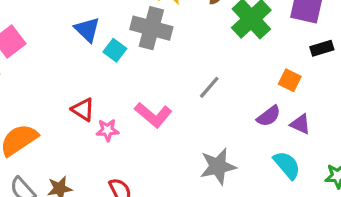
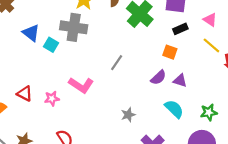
black rectangle: (322, 48) -> (180, 29), moved
red triangle: (83, 110) -> (25, 94), moved
gray star: (218, 166) -> (128, 115), size x0.6

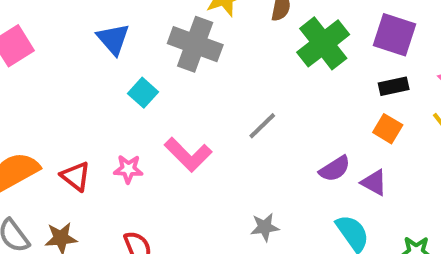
cyan square: (51, 45) -> (143, 93), moved
orange square: (170, 52) -> (388, 129), moved
red triangle: (25, 94) -> (76, 176), moved

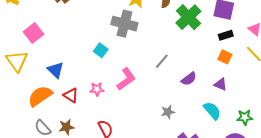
blue triangle: (113, 39) -> (56, 70), moved
pink L-shape: (188, 155) -> (126, 79), turned -75
purple semicircle: (335, 169) -> (189, 79), moved

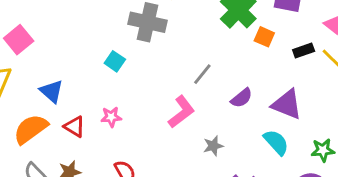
black rectangle: (226, 35) -> (304, 50), moved
orange square: (225, 57) -> (264, 37), moved
pink L-shape: (126, 79) -> (181, 112), moved
purple triangle: (220, 84) -> (287, 104), size x1.6

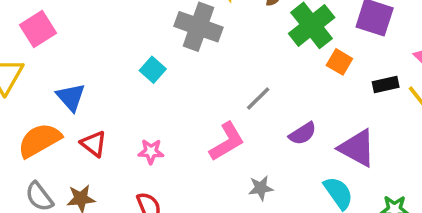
pink star: (111, 117) -> (151, 152), moved

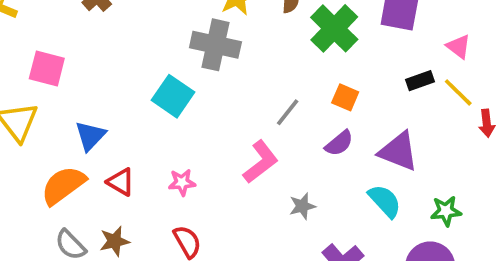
pink square: (38, 29) -> (47, 68), turned -36
orange square: (339, 62) -> (345, 97), moved
cyan square: (153, 70) -> (173, 96), size x1.5
blue triangle: (71, 97) -> (90, 136), turned 32

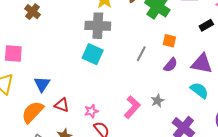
cyan square: (173, 96) -> (93, 54), moved
pink L-shape: (261, 162) -> (132, 107), moved
pink star: (182, 182) -> (91, 111), moved

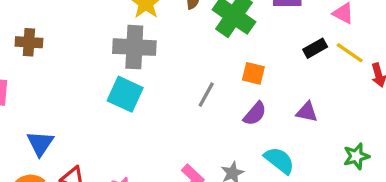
brown cross: (32, 12) -> (29, 42), moved, turned -35
purple triangle: (202, 64) -> (307, 112), size x0.6
cyan semicircle: (199, 90) -> (279, 160), moved

